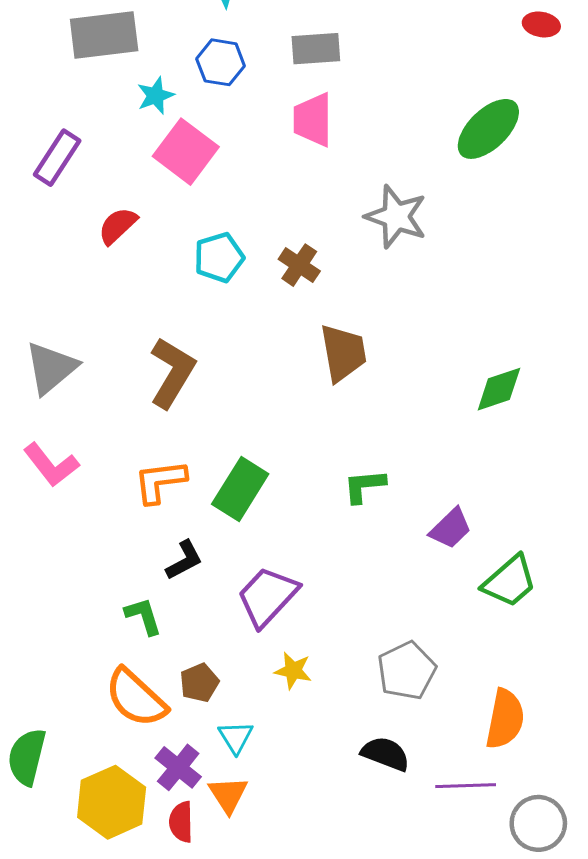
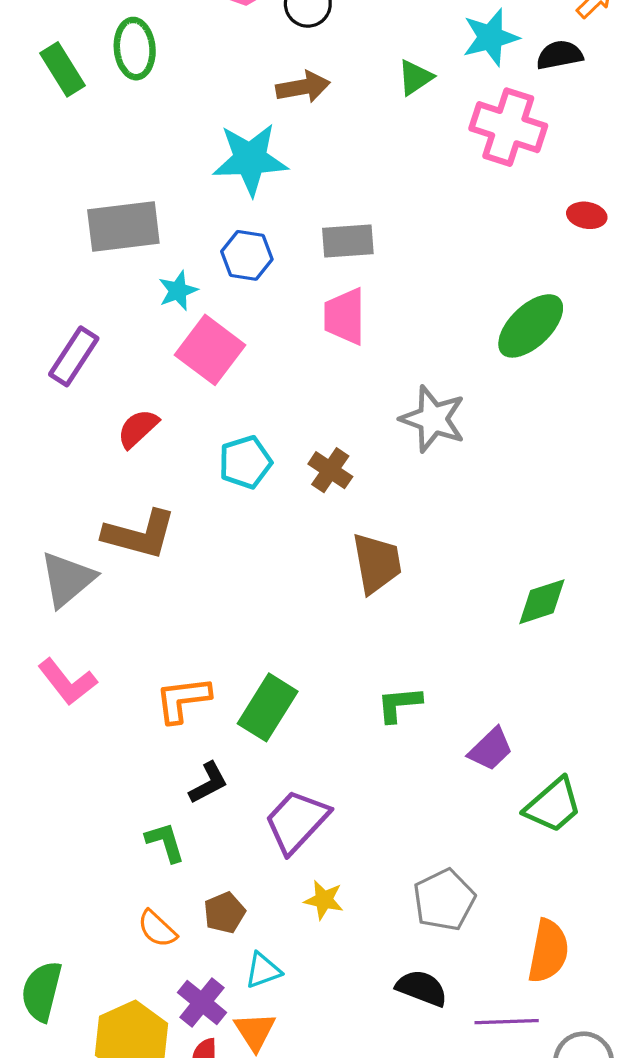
brown L-shape: (172, 373) -> (139, 534), moved, turned 74
orange semicircle: (136, 698) -> (157, 929), size x0.6
cyan triangle: (236, 737) -> (263, 970), turned 42

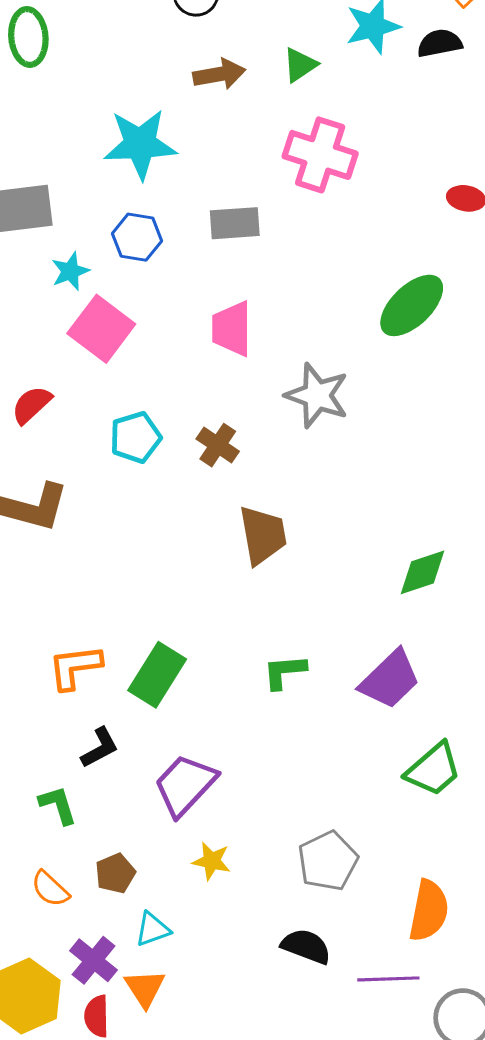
brown arrow: (303, 87) -> (219, 74), moved
pink cross: (508, 127) -> (320, 155), moved
pink trapezoid: (345, 316) -> (232, 329), moved
purple trapezoid: (491, 749) -> (390, 679), moved, size x1.4

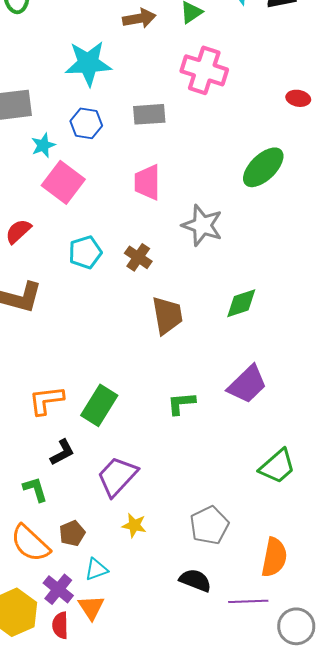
green diamond: (423, 572) -> (241, 303), moved
purple trapezoid: (390, 679) -> (247, 384), moved
orange semicircle: (50, 889) -> (30, 543), size x1.6

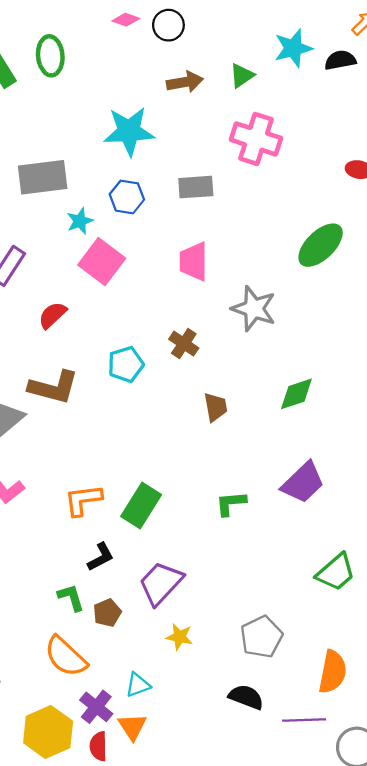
cyan pentagon: (85, 252) -> (126, 364), moved
brown trapezoid: (167, 315) -> (215, 407), size x0.7
brown pentagon: (72, 533) -> (107, 613), moved

